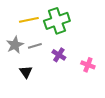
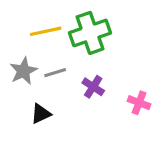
black triangle: (26, 72) -> (41, 114), turned 40

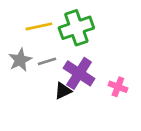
purple cross: (93, 87) -> (79, 73), size x1.6
black triangle: (41, 114) -> (63, 91), moved

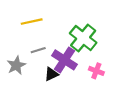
green cross: (76, 28) -> (83, 38), moved, turned -32
gray star: (20, 60) -> (16, 65), moved

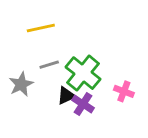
green cross: (83, 38) -> (83, 73), moved
purple cross: (65, 60) -> (83, 104), moved, size x0.7

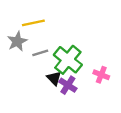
gray star: (21, 84) -> (17, 41), moved
black triangle: (66, 96) -> (54, 78), turned -49

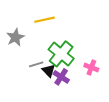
yellow line: (33, 23) -> (45, 20), moved
gray line: (40, 53) -> (36, 64), moved

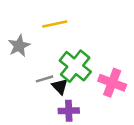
pink cross: (91, 67) -> (112, 83), size x1.5
purple cross: (61, 77) -> (69, 111), moved, turned -35

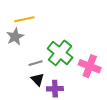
yellow line: (55, 24) -> (24, 19), moved
black triangle: (60, 87) -> (38, 79), moved

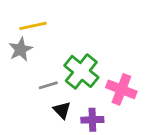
black triangle: (38, 79) -> (62, 110), moved
purple cross: (55, 89) -> (92, 120), moved

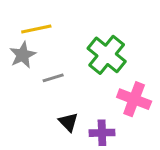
green cross: (81, 71) -> (107, 55), moved
gray line: (48, 85) -> (53, 78), moved

